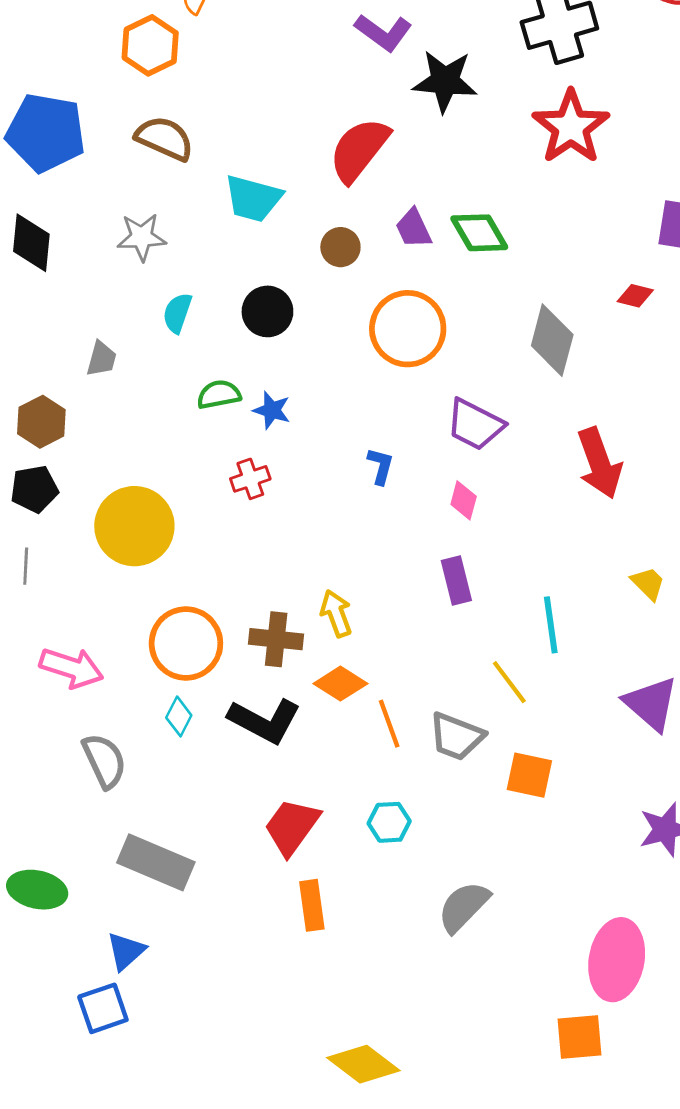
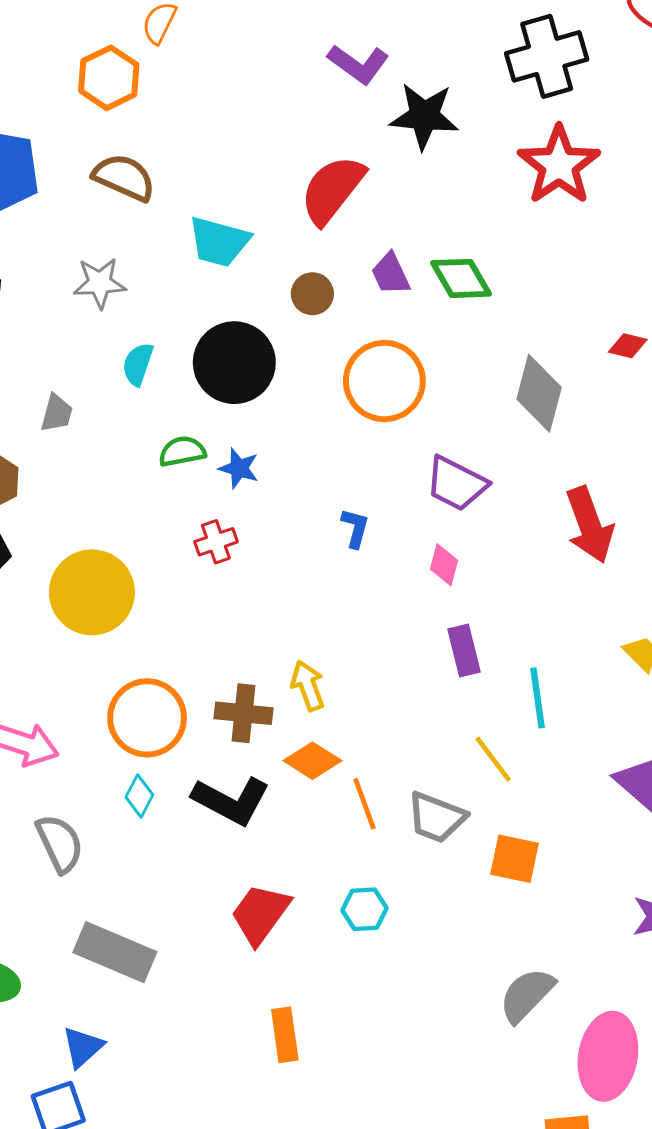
black circle: (267, 311) -> (234, 363), size x1.5
purple rectangle: (456, 580) -> (464, 650), moved
orange rectangle: (312, 905) -> (285, 1035), moved
gray semicircle: (464, 907) -> (527, 995), moved

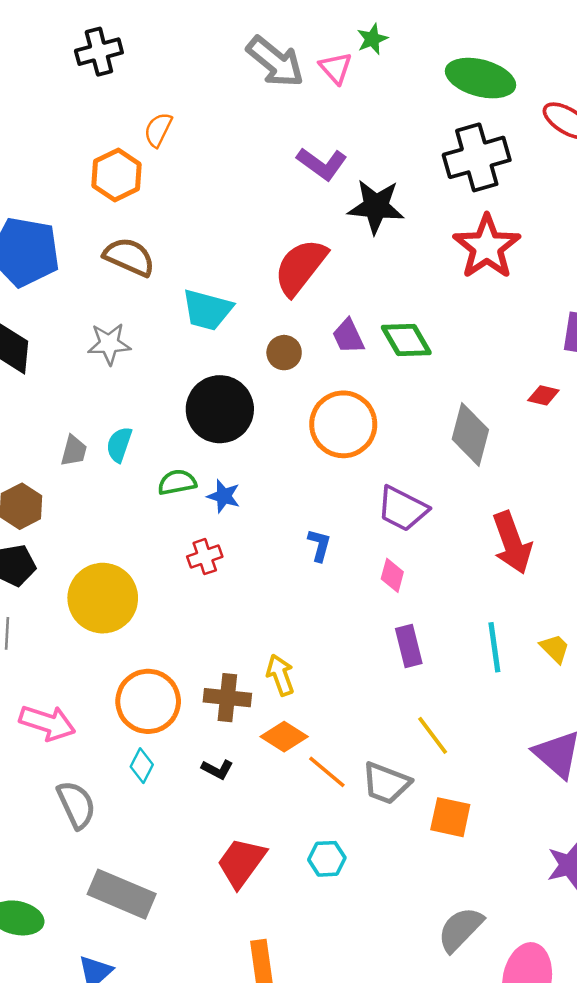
cyan semicircle: (138, 364) -> (119, 444), moved
cyan line: (537, 698) -> (494, 647), moved
black L-shape: (231, 801) -> (217, 769), size x0.5
orange line: (364, 804) -> (327, 772), turned -30

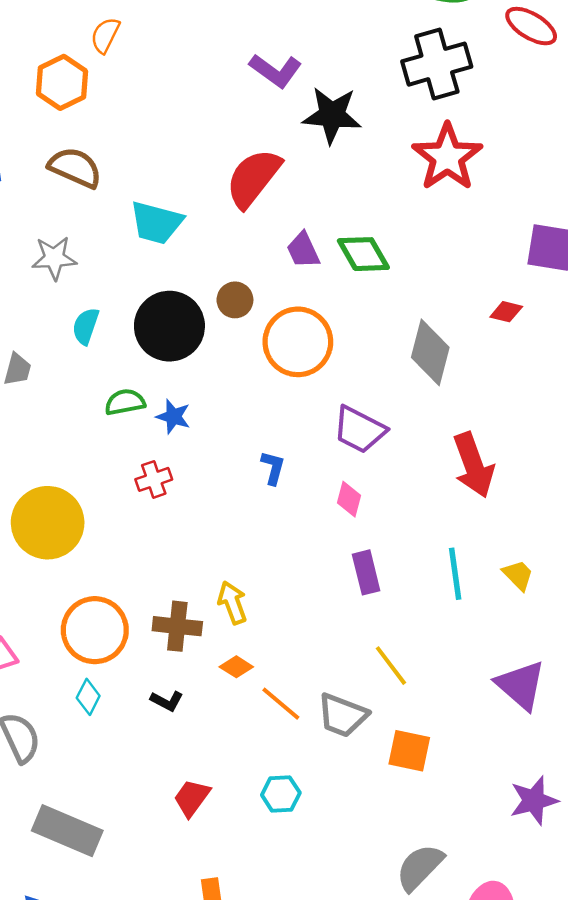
brown circle: (284, 353) -> (235, 300), moved
cyan semicircle: (119, 444) -> (86, 326), moved
orange diamond: (284, 737) -> (236, 667), size x0.7
red trapezoid: (241, 863) -> (192, 798), size x0.7

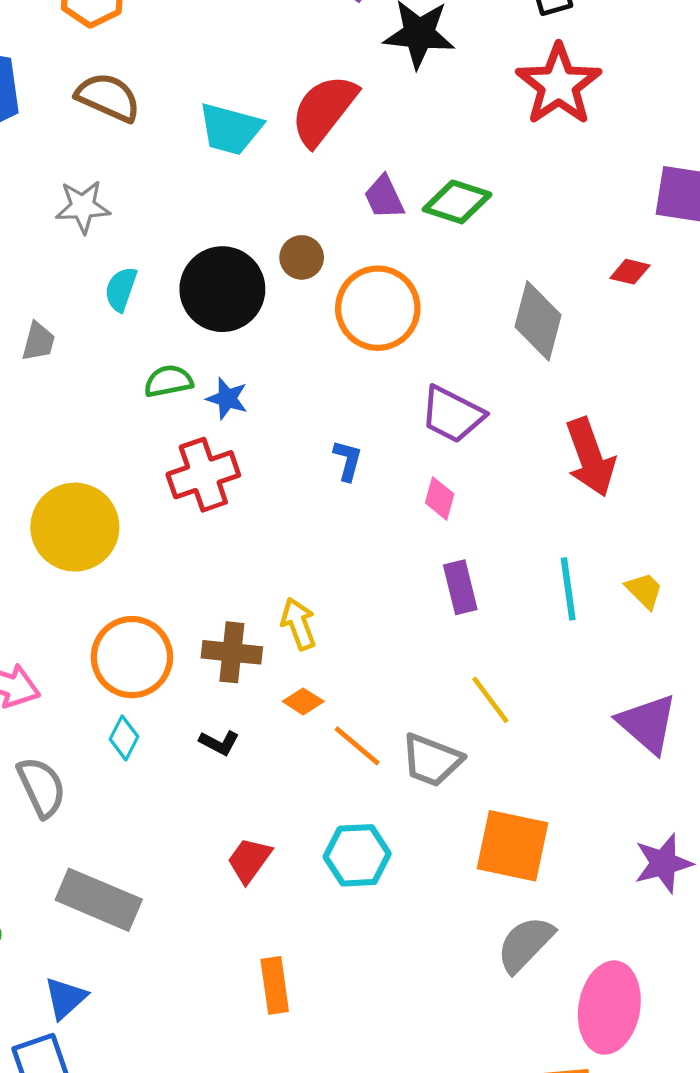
cyan trapezoid: (156, 223) -> (230, 129), moved
green diamond: (363, 254) -> (457, 202), turned -42
red cross: (154, 479) -> (203, 475), size x1.6
orange square: (409, 751) -> (513, 846), moved, size x1.4
cyan hexagon: (281, 794) -> (357, 855), size x1.4

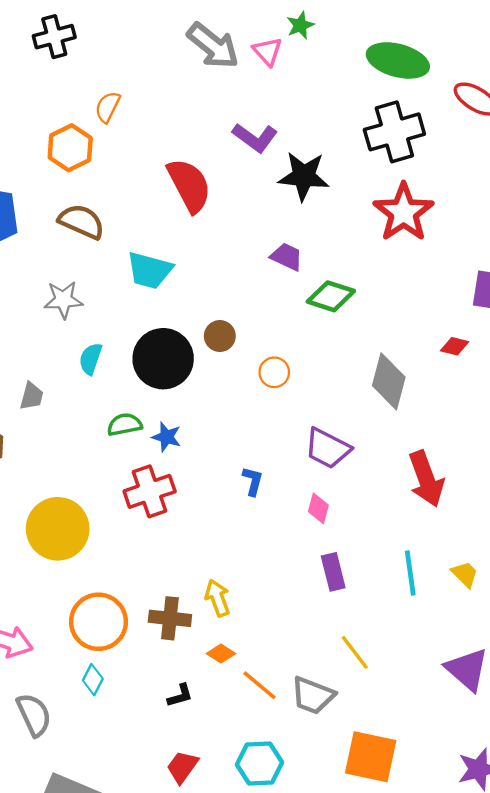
red semicircle: (324, 110) -> (189, 185), moved, turned 114
cyan trapezoid: (230, 129) -> (150, 270), moved
purple trapezoid: (384, 197) -> (287, 257), moved, turned 140
orange circle: (378, 308) -> (274, 372), size x0.5
black L-shape: (219, 743) -> (180, 695), moved, turned -44

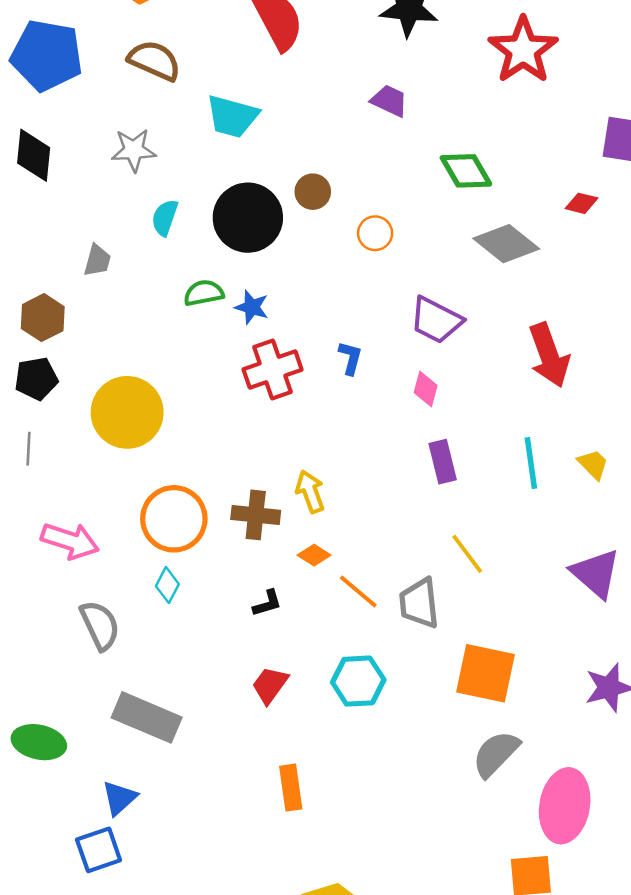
green diamond: (331, 296) -> (466, 171), moved, turned 42
gray diamond: (389, 381) -> (506, 244), turned -66
red cross: (150, 491) -> (273, 370), moved
gray trapezoid: (313, 695) -> (419, 603), turned 63

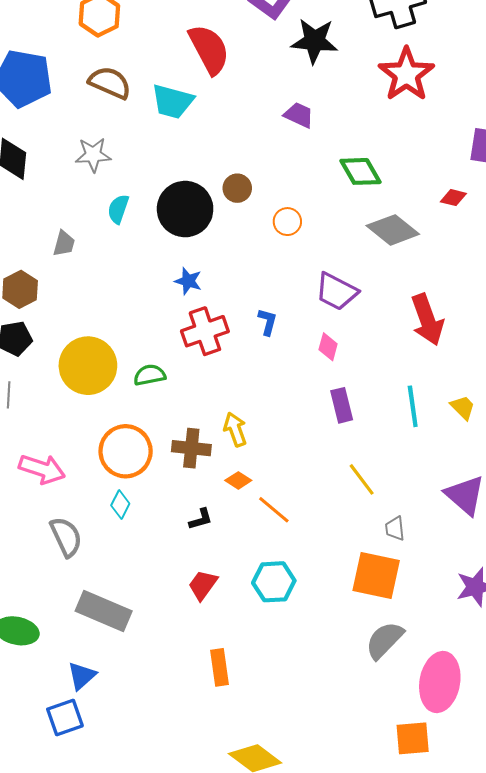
cyan trapezoid: (232, 116) -> (173, 101), moved
green semicircle: (204, 293) -> (150, 375), moved
gray trapezoid: (419, 603) -> (395, 529), moved, size x0.6

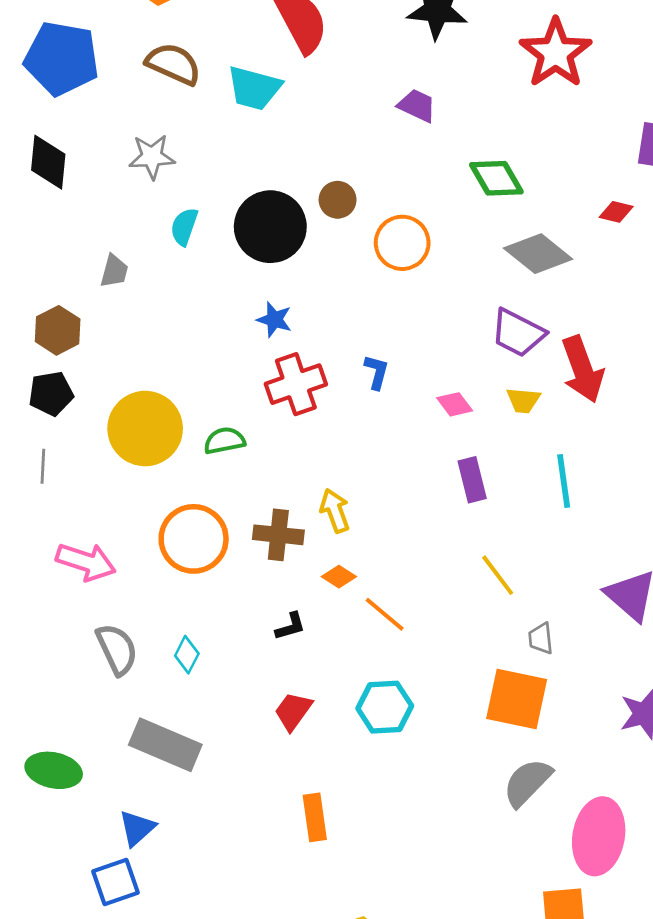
orange circle: (287, 222) -> (402, 243), size x1.5
purple trapezoid: (336, 292) -> (518, 333), moved
pink diamond: (328, 347) -> (455, 404), turned -52
yellow trapezoid: (463, 407) -> (523, 400), moved, turned 140
cyan diamond: (120, 505) -> (187, 655), moved

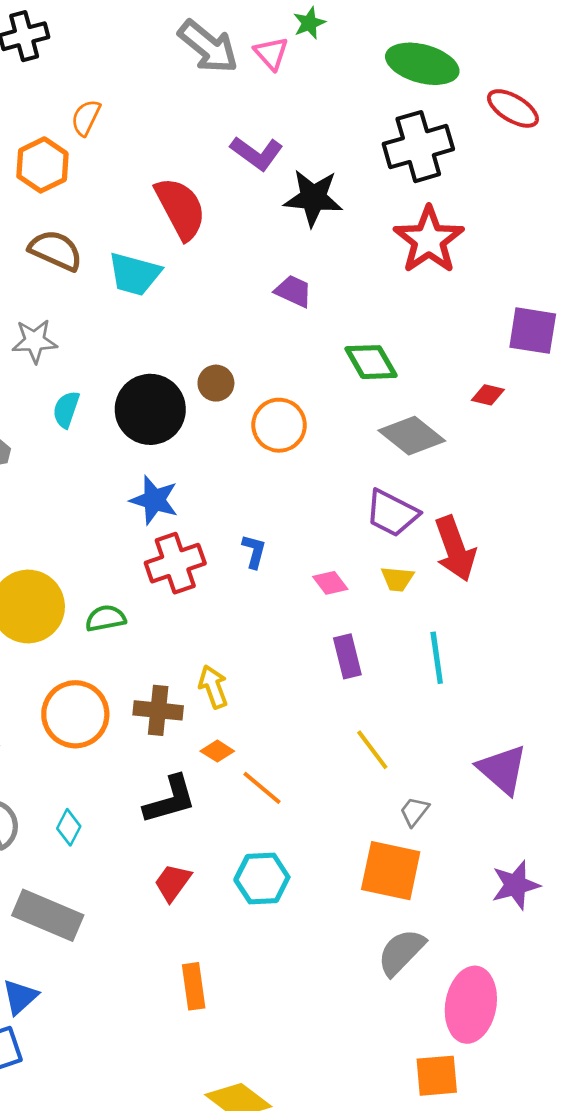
blue star: (274, 320) -> (154, 500), size x1.4
black L-shape: (290, 626) -> (170, 800), size x1.8
gray trapezoid: (541, 638) -> (414, 811), turned 44

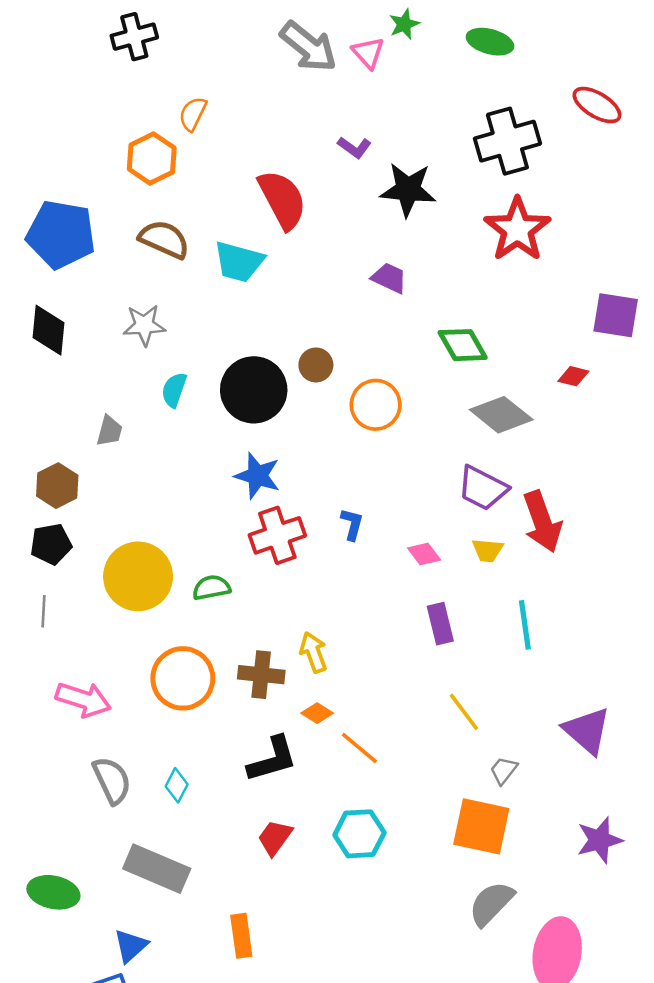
green ellipse: (422, 64) -> (490, 42), moved, size x0.7
purple L-shape: (257, 153) -> (354, 147), size x0.7
orange rectangle: (194, 986) -> (241, 936), moved

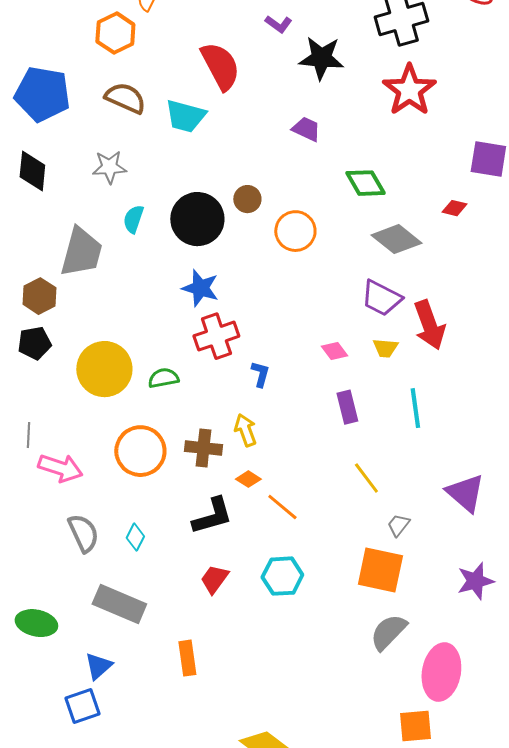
gray trapezoid: (109, 431) -> (81, 252), size x2.0
blue L-shape: (352, 524) -> (260, 374), moved
gray line: (44, 611) -> (28, 435), moved

